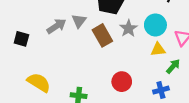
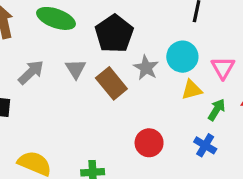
gray arrow: (56, 26) -> (31, 72), moved
blue cross: (161, 90) -> (205, 145), turned -35

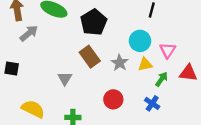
gray star: (146, 68) -> (120, 63), moved
gray triangle: (76, 69) -> (65, 78), moved
gray arrow: (31, 72) -> (29, 33), moved

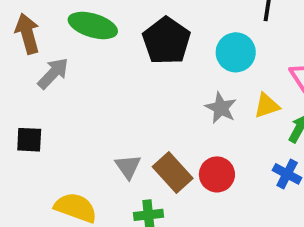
cyan circle: (140, 41) -> (236, 52), moved
brown rectangle: (90, 57) -> (173, 173), moved
gray triangle: (65, 78) -> (128, 167), moved

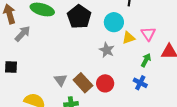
yellow triangle: (267, 106) -> (129, 38), moved

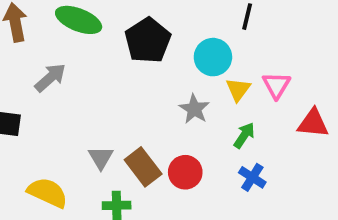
gray arrow: (23, 34) -> (50, 78), moved
yellow triangle: (129, 38) -> (238, 89), turned -40
green arrow: (146, 60) -> (244, 135), moved

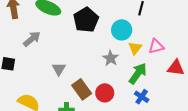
pink triangle: (276, 85) -> (156, 46), turned 42
green arrow: (244, 135) -> (138, 73), size x1.5
gray triangle: (101, 158) -> (59, 69), moved

